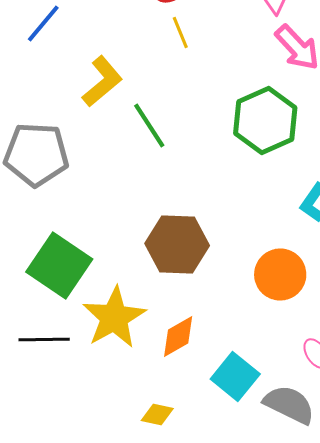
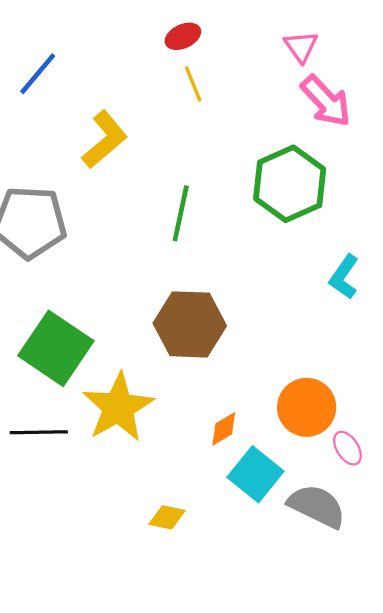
green line: (149, 126) -> (181, 213), moved, turned 45
orange circle: (280, 274) -> (307, 407), moved
orange diamond: (178, 336) -> (224, 429), moved, size x0.7

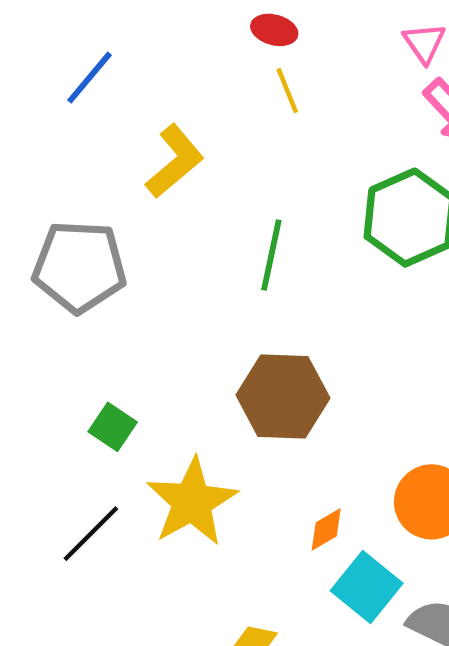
red ellipse: (183, 36) -> (274, 30), turned 40
green square: (56, 348) -> (113, 427), size x0.5
black line: (39, 432) -> (91, 534), turned -44

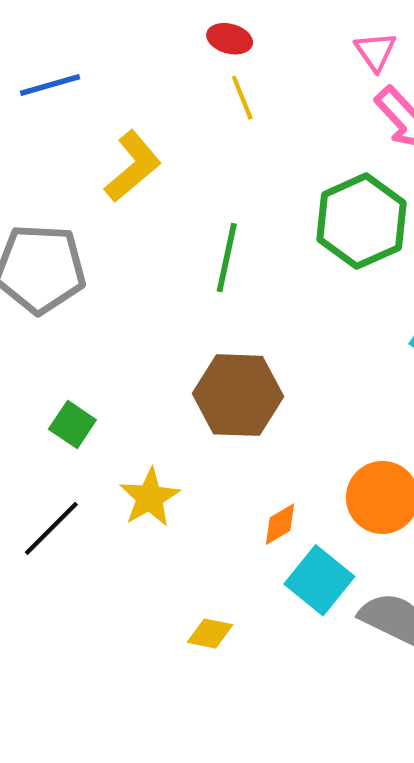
blue line: (89, 78) -> (50, 85), turned 34
yellow star: (192, 502) -> (150, 497), size x0.7

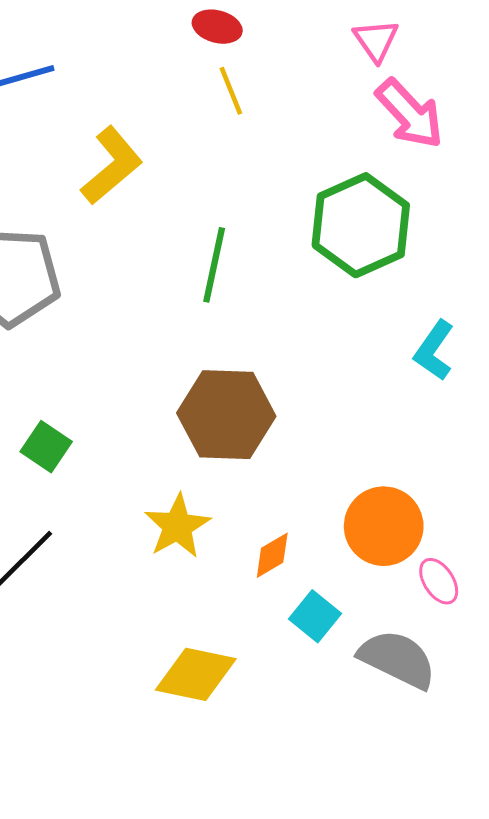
yellow star: (150, 497) -> (177, 526), moved
cyan square: (319, 580) -> (315, 616), size x0.7
yellow diamond: (210, 634) -> (196, 674), size x1.6

